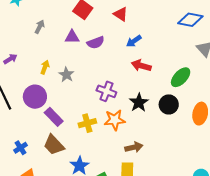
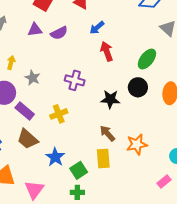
red arrow: (141, 66) -> (107, 51), turned 60
gray star: (66, 75) -> (33, 78), moved
black star: (139, 103) -> (110, 99), moved, turned -30
orange star: (115, 120) -> (137, 144), moved
brown arrow: (134, 147) -> (107, 133), turned -114

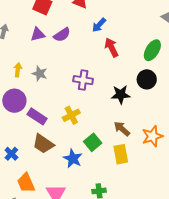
gray star: (33, 78) -> (40, 74), moved
green square: (79, 170) -> (93, 142), moved

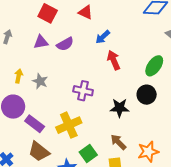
yellow cross: (71, 115) -> (69, 125), size x1.4

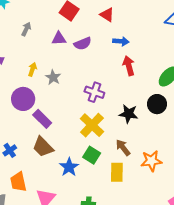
blue arrow: (103, 37) -> (121, 41), turned -140
yellow cross: (69, 125) -> (92, 125), moved, turned -30
green square: (88, 154) -> (92, 155), turned -30

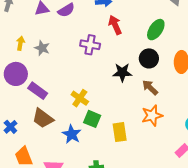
purple cross: (94, 92) -> (90, 45), moved
yellow cross: (92, 125) -> (80, 98), moved, size x0.7
brown arrow: (123, 148) -> (150, 88), moved

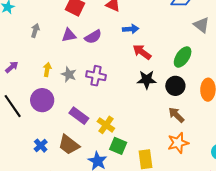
red arrow: (115, 25) -> (142, 52), turned -30
purple cross: (90, 45) -> (96, 76), moved
black star: (122, 72) -> (147, 80), moved
purple rectangle: (38, 91) -> (79, 116), moved
blue cross: (10, 127) -> (41, 146), moved

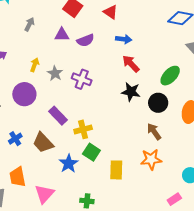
yellow cross: (106, 125) -> (83, 129), turned 30

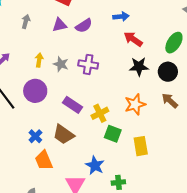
orange star: (151, 159) -> (135, 104), moved
blue star: (69, 164) -> (95, 165), moved
orange trapezoid: (17, 177) -> (44, 160), moved

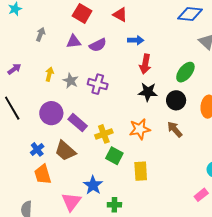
red arrow: (133, 39) -> (145, 64), turned -120
purple circle: (35, 91) -> (51, 113), moved

